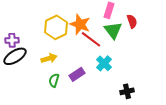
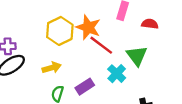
red semicircle: (132, 21) -> (150, 24), turned -64
green triangle: (113, 30) -> (137, 56), moved

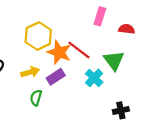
orange star: (88, 27) -> (59, 52), moved
purple rectangle: (85, 87) -> (56, 77), moved

